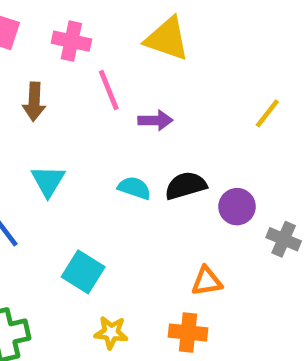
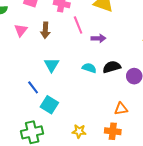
cyan square: (83, 272) -> (49, 105), moved

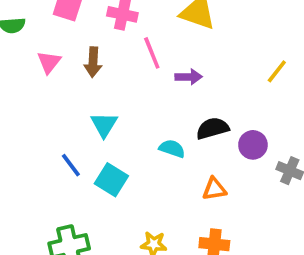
cyan semicircle: (89, 68) -> (172, 149), moved
cyan square: (49, 105) -> (111, 180), moved
orange triangle: (121, 109) -> (214, 189), moved

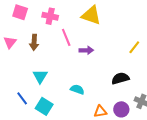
black semicircle: (213, 128) -> (120, 78), moved
purple circle: (253, 145) -> (121, 109), moved

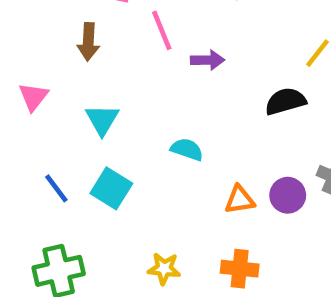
pink triangle: (10, 42) -> (33, 97), moved
black semicircle: (120, 78) -> (285, 101), moved
blue line: (22, 98) -> (56, 188), moved

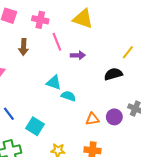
cyan triangle: (102, 120) -> (54, 82), moved, turned -42
cyan square: (111, 188) -> (35, 126), moved

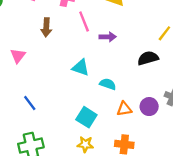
cyan semicircle: (68, 96) -> (108, 84), moved
cyan square: (35, 126) -> (86, 117), moved

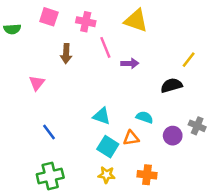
cyan triangle: (81, 68) -> (102, 116), moved
cyan semicircle: (108, 84) -> (145, 117), moved
orange triangle: (124, 109) -> (131, 138), moved

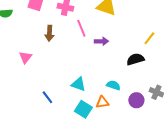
blue line: (49, 132) -> (47, 97), moved

